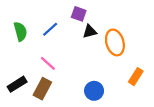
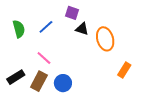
black triangle: (90, 31) -> (82, 29), turned 32
blue circle: (94, 91) -> (63, 83), moved

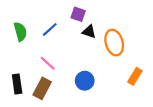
black rectangle: (16, 77) -> (17, 84), turned -66
blue circle: (63, 83) -> (85, 81), moved

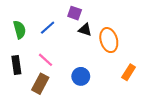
black rectangle: (17, 84) -> (16, 65), moved

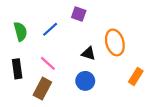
black triangle: (85, 30) -> (89, 53), moved

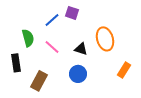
blue line: (50, 29) -> (52, 20), moved
green semicircle: (20, 31) -> (28, 38), moved
pink line: (48, 63) -> (52, 47), moved

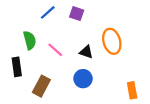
blue line: (52, 20) -> (48, 12), moved
orange rectangle: (124, 70) -> (132, 90), moved, turned -42

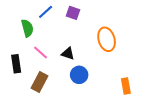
green semicircle: (30, 40) -> (27, 28), moved
pink line: (55, 50) -> (41, 52), moved
black triangle: (86, 52) -> (68, 54), moved

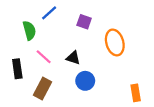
purple square: (73, 13) -> (84, 22), moved

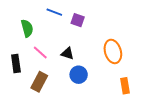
blue line: (49, 13) -> (54, 12), moved, turned 63
orange ellipse: (115, 42) -> (113, 51), moved

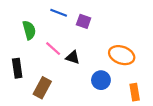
orange ellipse: (113, 51) -> (122, 55), turned -55
pink line: (40, 52) -> (53, 49), moved
blue circle: (79, 75) -> (101, 80), moved

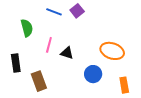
purple square: (84, 21) -> (77, 11), moved, turned 32
pink line: (53, 49) -> (49, 45), turned 63
brown rectangle: (42, 88) -> (39, 81), turned -48

